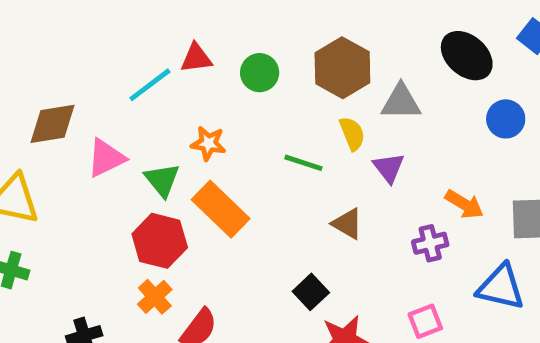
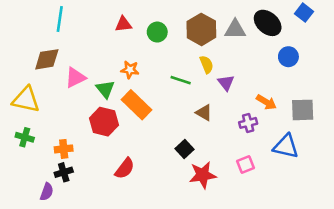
cyan line: (150, 85) -> (60, 19), moved, turned -45
gray triangle: (401, 102) -> (235, 29), moved
orange cross: (155, 297) -> (64, 149), moved, turned 36

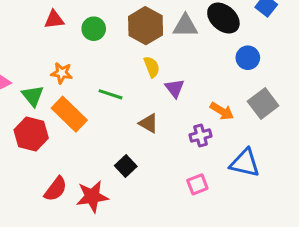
green line: (181, 80) -> (110, 94), moved
gray square: (303, 110) -> (263, 103), moved, turned -35
red star: (203, 175) -> (92, 197), moved

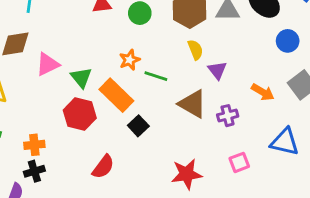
orange star: (62, 73) -> (130, 60), moved, turned -30
brown triangle: (149, 123) -> (192, 104), size x1.5
purple cross: (201, 136) -> (228, 116), moved
black square: (126, 166) -> (138, 126), moved
red star: (92, 197) -> (187, 174), moved

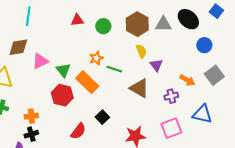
purple cross: (228, 116) -> (171, 96), moved
black square: (138, 126) -> (102, 117), moved
pink square: (239, 162) -> (171, 128), size x1.5

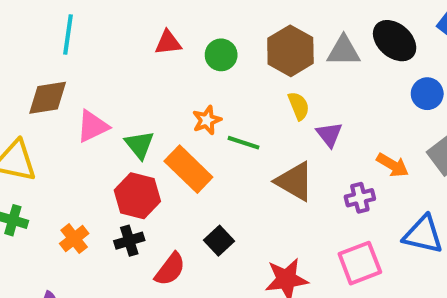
orange cross: (31, 116) -> (74, 239), turned -32
black cross: (31, 134) -> (129, 241), moved

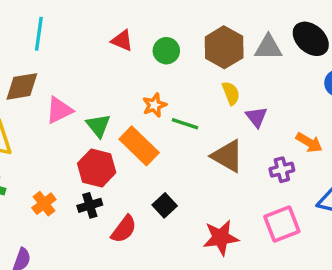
red triangle: (168, 43) -> (122, 41), turned 30

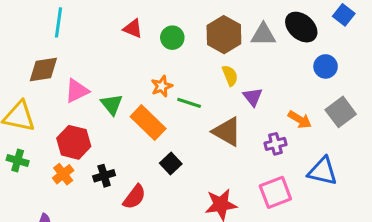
red hexagon: (97, 168) -> (74, 142), moved
black square: (165, 205) -> (171, 164), moved

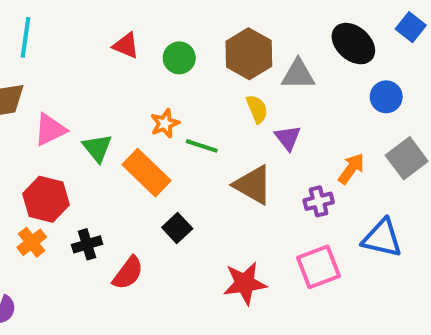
gray triangle: (263, 35) -> (298, 74), moved
orange arrow: (300, 120) -> (351, 169), turned -85

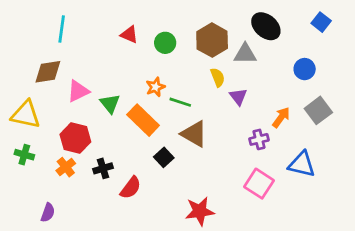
black ellipse: (353, 44) -> (266, 26), moved
brown triangle: (253, 185) -> (194, 134), moved
pink square: (319, 267) -> (259, 184), turned -36
red star: (245, 283) -> (200, 211), moved

